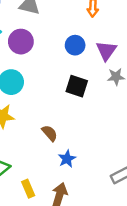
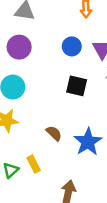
blue star: (67, 159) -> (88, 142), moved, size x1.6
yellow rectangle: (28, 189) -> (34, 164), moved

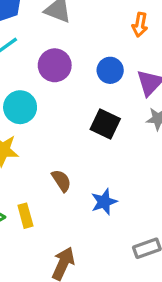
purple circle: (19, 47) -> (55, 65), moved
blue star: (88, 142) -> (104, 202), size x0.7

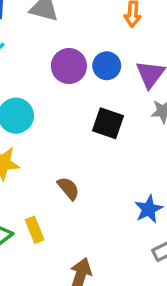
purple circle: (55, 65) -> (69, 66), moved
blue star: (104, 202) -> (149, 209), moved

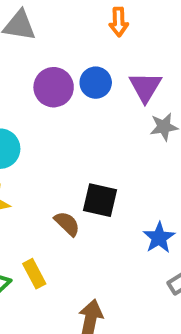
black square: (108, 123) -> (100, 200), moved

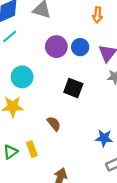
black square: (100, 200) -> (73, 88), moved
blue star: (159, 238) -> (104, 138), turned 30

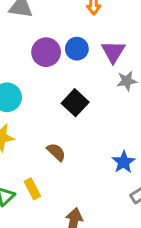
black square: (73, 88) -> (75, 103), turned 30
blue star: (104, 138) -> (124, 162), turned -30

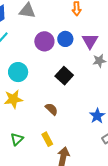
yellow rectangle: (32, 189) -> (47, 139), moved

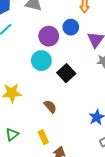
blue circle: (65, 39) -> (71, 27), moved
cyan circle: (18, 72) -> (41, 61), moved

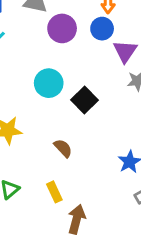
blue circle: (71, 27) -> (102, 29), moved
purple circle: (49, 36) -> (62, 28), moved

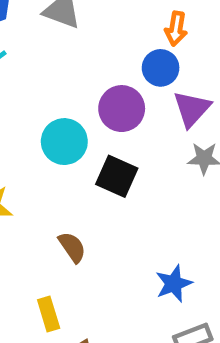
purple circle: (62, 28) -> (122, 109), moved
black square: (85, 100) -> (117, 176), turned -30

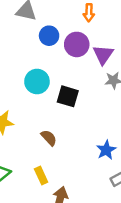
blue circle: (161, 68) -> (49, 36), moved
purple circle: (122, 109) -> (77, 44), moved

